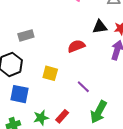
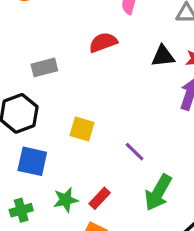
red semicircle: (76, 46) -> (103, 42), moved

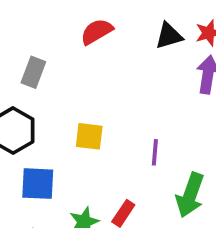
gray rectangle: (44, 67) -> (33, 72), turned -45
purple line: (135, 152) -> (155, 152), turned 60

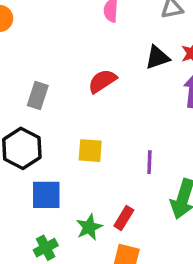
red semicircle: (97, 32) -> (102, 81), moved

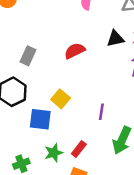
yellow square: (90, 151) -> (61, 99), turned 30
blue square: (46, 195) -> (40, 119), moved

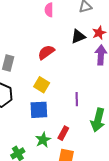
yellow square: (61, 99) -> (42, 85), moved
blue square: (40, 119) -> (39, 110), moved

